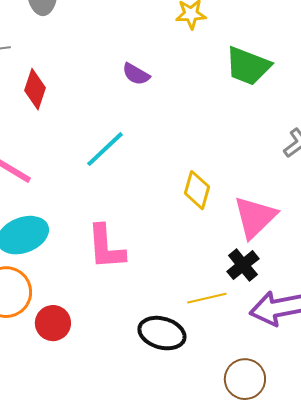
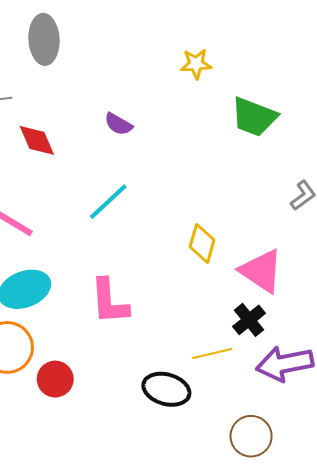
purple semicircle: (136, 74) -> (118, 124), moved
red diamond: (35, 89) -> (37, 140), turned -42
pink triangle: (255, 217) -> (261, 271), turned -42

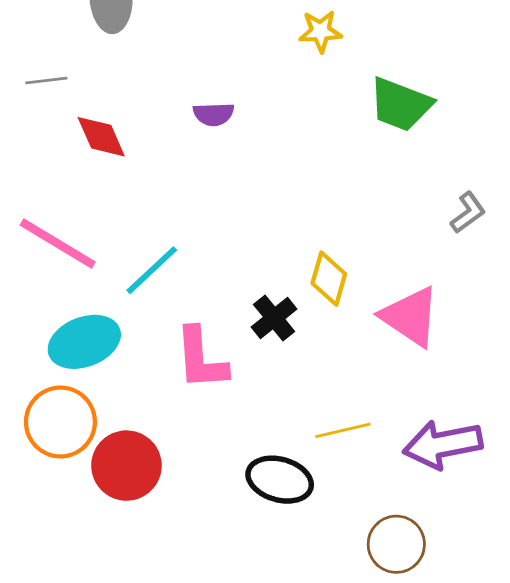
purple semicircle: (118, 124) -> (214, 114), turned -32
cyan line: (108, 202) -> (152, 270), moved
black cross: (249, 320) -> (274, 318), moved
red circle: (55, 379) -> (126, 466), size x1.4

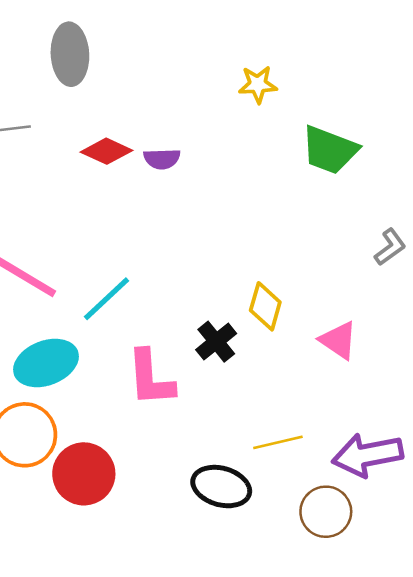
red diamond: (101, 137) -> (106, 151), moved, turned -42
pink triangle: (410, 317) -> (338, 340), size x0.7
brown circle: (396, 544) -> (326, 512), moved

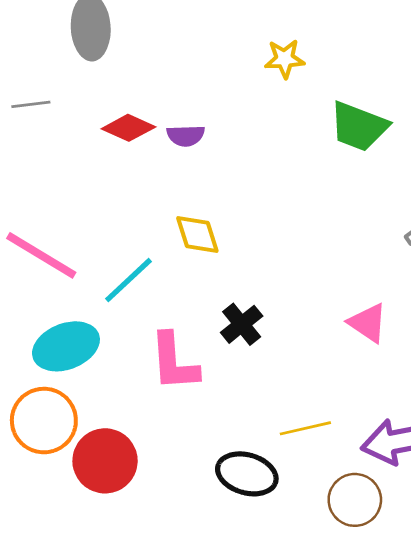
yellow diamond: (265, 306) -> (197, 234), moved, turned -33

